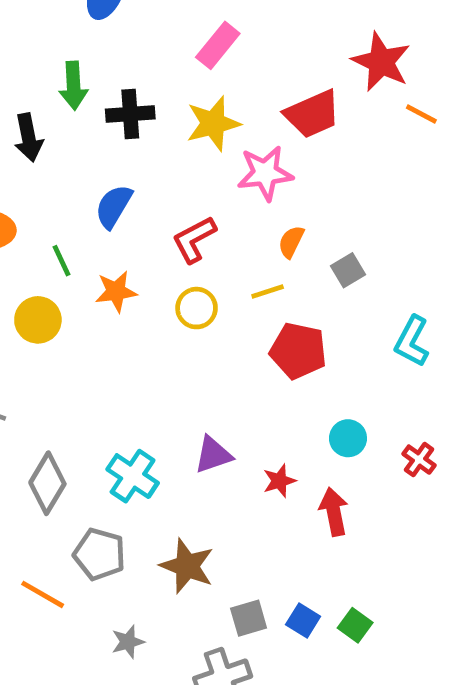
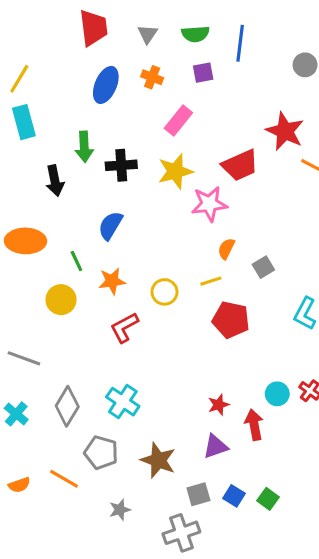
red L-shape: (194, 239) -> (124, 327), moved
cyan circle: (348, 438) -> (277, 394), moved
purple triangle: (213, 455) -> (215, 446), moved

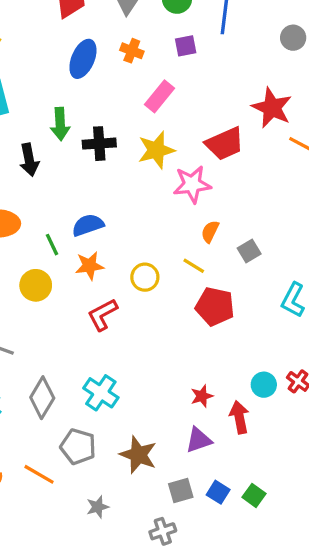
blue semicircle: (110, 226) -> (88, 225), moved, turned 40
yellow line: (211, 281) -> (194, 266), turned 50
gray cross: (181, 533) -> (163, 531), size x0.7

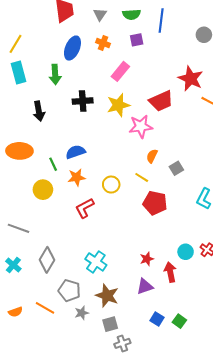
green arrow: (60, 124) -> (55, 75), moved
cyan cross: (101, 393) -> (96, 262), moved
gray square: (181, 491) -> (110, 324), moved
gray star: (98, 507) -> (82, 313), moved

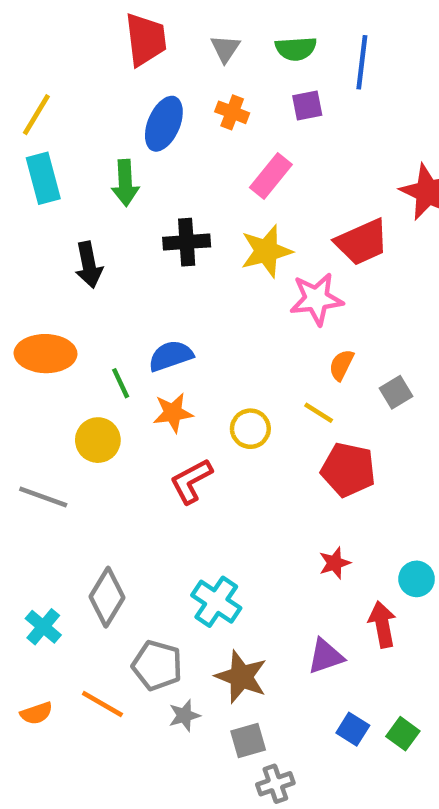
gray line: (18, 228) -> (43, 497), moved
red star: (147, 259) -> (335, 563), moved
cyan cross: (13, 265) -> (43, 627), moved

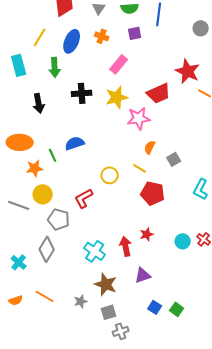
yellow line: (36, 115) -> (40, 37), moved
orange star: (173, 413) -> (35, 168), moved
yellow circle: (98, 440) -> (43, 194), moved
red arrow: (382, 624) -> (126, 246), moved
gray pentagon: (157, 665) -> (59, 219), moved

